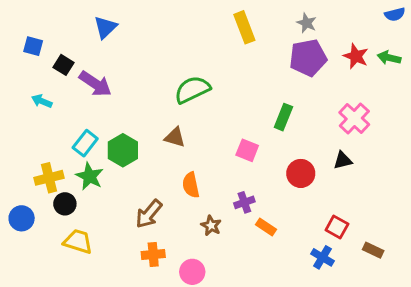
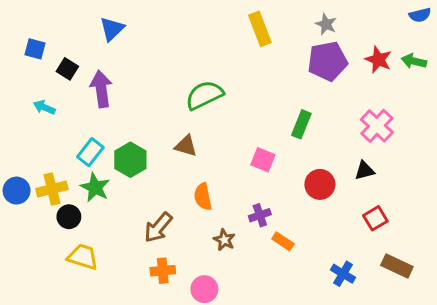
purple arrow: (95, 84) -> (101, 89), turned -132
blue circle: (22, 218) -> (17, 191), moved
red square: (337, 227) -> (375, 218), moved, turned 30
brown rectangle: (373, 250) -> (397, 266), size x1.4

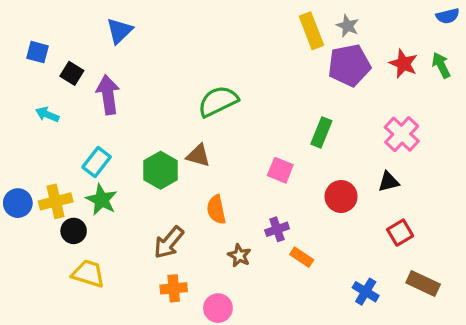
yellow rectangle: (260, 29) -> (311, 31), moved
green arrow: (414, 61) -> (441, 65), turned 50
green hexagon: (130, 160) -> (161, 170), moved

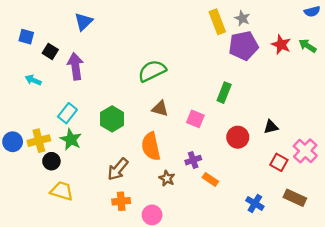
green arrow: (441, 65) -> (307, 46), turned -30
pink cross: (402, 134) -> (305, 151), moved
brown triangle: (198, 155) -> (160, 109), moved
orange semicircle: (216, 210) -> (151, 146), size x1.4
red square: (400, 233) -> (279, 162), turned -30

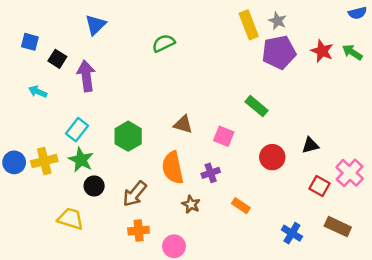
green semicircle: (152, 71) -> (164, 43), moved, size x0.7
green rectangle: (224, 93) -> (257, 106), turned -72
purple cross: (193, 160) -> (211, 173), moved
black circle: (51, 161) -> (94, 186), moved

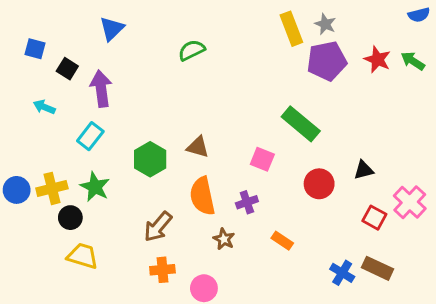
green rectangle: (257, 106) -> (301, 124), size x1.4
brown triangle: (183, 124) -> (198, 147), moved
cyan rectangle: (77, 130) -> (90, 136), moved
black circle: (94, 186) -> (70, 218), moved
brown rectangle: (338, 227) -> (377, 268), moved

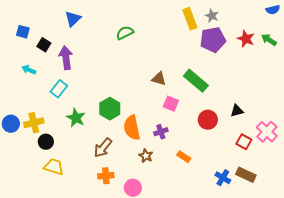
brown triangle: (198, 147) -> (159, 79), moved
green hexagon: (150, 159) -> (110, 109), moved
green star: (95, 187) -> (76, 118), moved

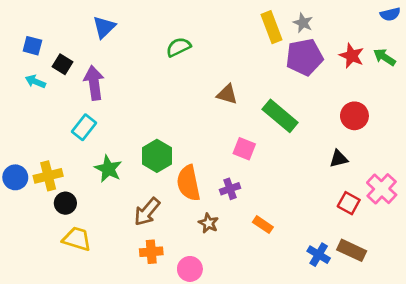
cyan arrow: (29, 70) -> (35, 81), moved
brown triangle: (159, 79) -> (227, 94), moved
red circle: (208, 120) -> (354, 116), moved

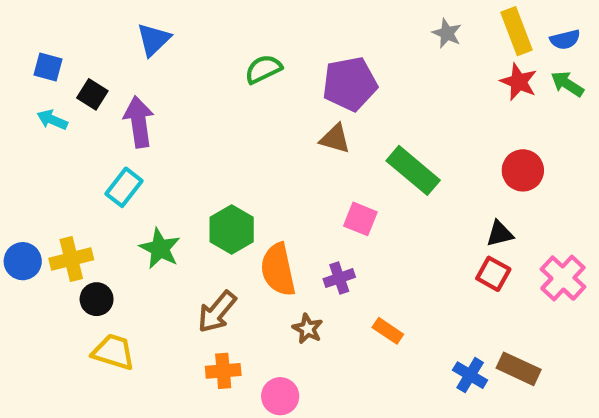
blue semicircle: (390, 14) -> (565, 40), moved
yellow rectangle: (271, 27) -> (517, 31), moved
purple pentagon: (304, 57) -> (350, 84), moved
red square: (349, 203) -> (493, 274), moved

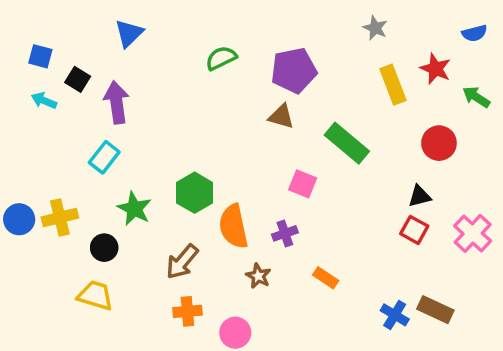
yellow rectangle: (517, 31) -> (393, 85), moved
green arrow: (567, 84) -> (476, 97), moved
black circle: (97, 299) -> (104, 248), moved

